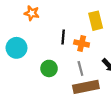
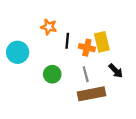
orange star: (32, 13) -> (49, 27), moved
yellow rectangle: (96, 21) -> (102, 42), moved

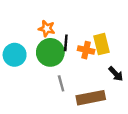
green circle: (52, 74) -> (50, 52), moved, size x1.5
gray line: (86, 74) -> (61, 83), moved

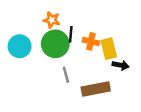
yellow rectangle: (102, 44) -> (109, 49), moved
black arrow: (116, 74) -> (121, 65), turned -35

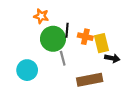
orange star: (52, 20) -> (41, 16), moved
cyan circle: (20, 46) -> (27, 70), moved
gray line: (66, 75) -> (63, 58), moved

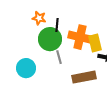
black line: (67, 30) -> (57, 25), moved
orange cross: (85, 37) -> (80, 37), size x1.6

